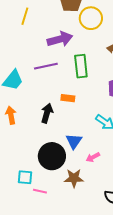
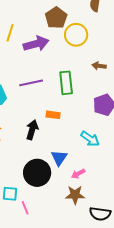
purple arrow: (60, 39) -> (36, 44), moved
brown star: (74, 178) -> (75, 195), moved
pink line: (40, 191) -> (25, 208), turned 56

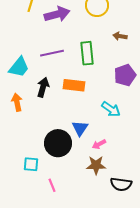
orange rectangle: (53, 115) -> (74, 85), size x1.5
black arrow: (32, 130) -> (43, 87), moved
pink line: (25, 208) -> (52, 185), moved

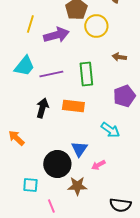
cyan trapezoid: (19, 67) -> (24, 66), moved
orange arrow: (17, 102) -> (16, 138), moved, turned -36
brown star: (96, 165) -> (77, 186), moved

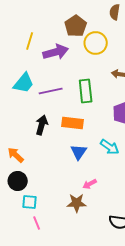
blue triangle: (79, 149) -> (79, 152), moved
black circle: (57, 164) -> (18, 181), moved, size x0.7
pink arrow: (98, 165) -> (90, 184), moved
pink line: (51, 206) -> (37, 223), moved

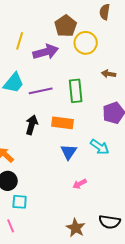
brown star: (77, 203) -> (76, 228), moved, turned 30
pink line: (37, 223) -> (11, 226), moved

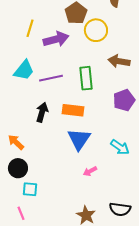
brown arrow: (109, 74) -> (119, 61), size x1.5
cyan arrow: (100, 147) -> (120, 147), moved
blue triangle: (69, 152) -> (79, 139), size x1.4

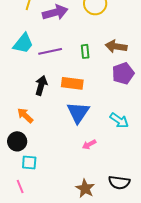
brown arrow: (119, 61) -> (116, 46), moved
green rectangle: (86, 78) -> (85, 51), size x0.6
orange arrow: (16, 142) -> (25, 115), moved

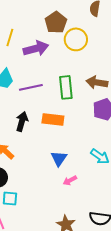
green rectangle: (85, 51) -> (66, 87), size x1.6
blue triangle: (78, 112) -> (59, 158), moved, size x0.7

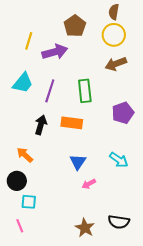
yellow circle: (76, 39) -> (114, 35), moved
brown arrow: (97, 82) -> (116, 64), moved, turned -30
purple line: (31, 87) -> (50, 91), turned -60

